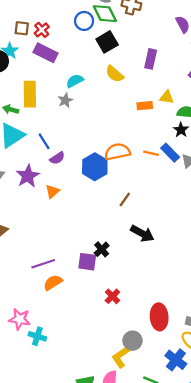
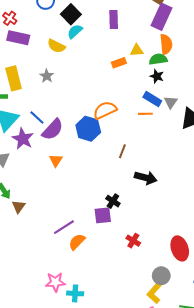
yellow semicircle: (115, 74) -> (56, 46), moved
cyan semicircle: (75, 81) -> (75, 31), moved
orange line: (151, 153) -> (145, 114), moved
purple semicircle: (57, 158) -> (53, 129), size x1.6
purple star: (28, 176) -> (23, 139), moved

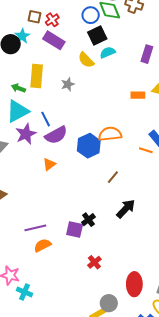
black square: (71, 14) -> (97, 36), moved
black arrow: (146, 178) -> (126, 209), turned -80

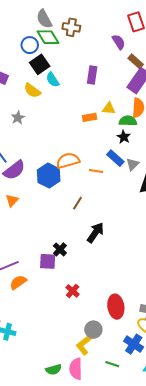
cyan semicircle: (108, 52) -> (53, 80), turned -91
orange line: (146, 150) -> (96, 171), moved

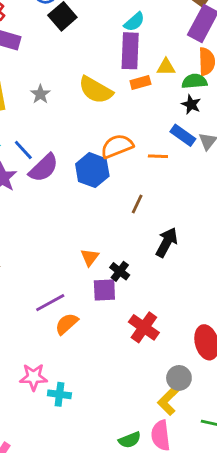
purple rectangle: (92, 75) -> (130, 51), moved, size x1.4
cyan semicircle: (53, 80) -> (134, 22), moved, turned -91
yellow semicircle: (32, 91) -> (96, 90), moved, size x1.4
orange triangle: (12, 200) -> (90, 257), moved
red cross: (73, 291) -> (144, 327), size x1.5

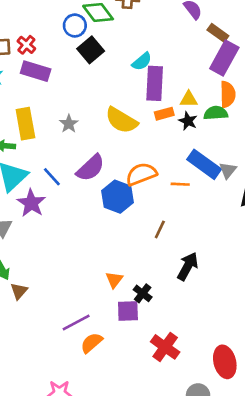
cyan semicircle: (134, 22) -> (142, 61), moved
black star: (191, 104) -> (188, 121), moved
blue rectangle: (183, 135) -> (204, 164), size x1.4
purple semicircle: (44, 168) -> (90, 168), moved

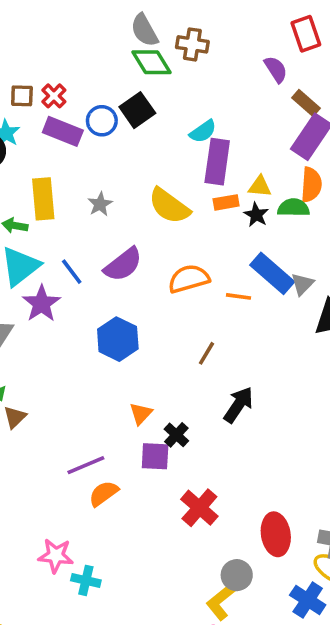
blue circle: (75, 26) -> (102, 121), moved
blue hexagon: (118, 197) -> (118, 339), moved

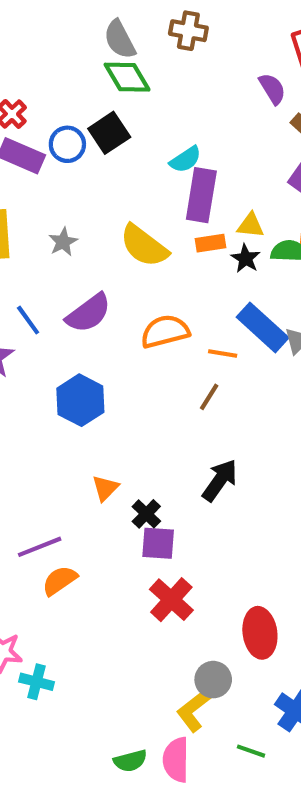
brown cross: (192, 44) -> (188, 31), moved
brown line: (207, 353) -> (209, 397), moved
purple square: (155, 456) -> (158, 543), moved

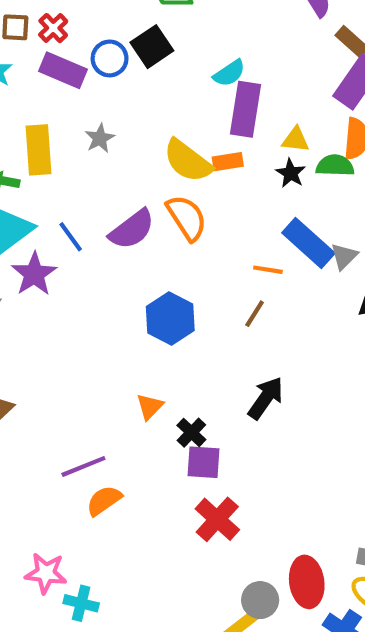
gray star: (63, 242) -> (100, 138), moved
orange rectangle: (211, 243) -> (228, 162), moved
orange semicircle: (165, 331) -> (187, 218), moved, turned 72
blue hexagon: (80, 400) -> (170, 318), moved
red ellipse: (260, 633) -> (307, 582), moved

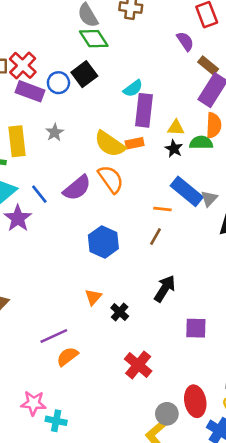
red cross: (53, 28) -> (23, 65), size x1.5
purple square: (204, 462) -> (196, 328), moved

